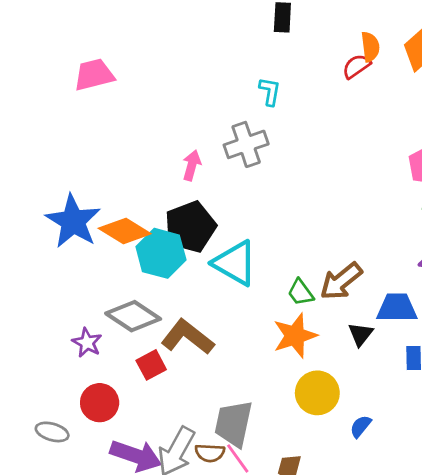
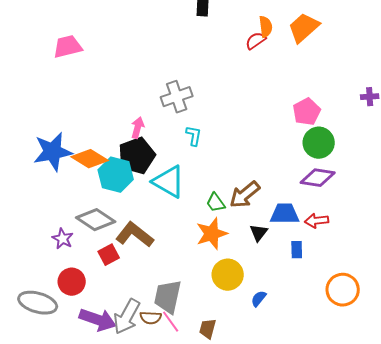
cyan L-shape: (270, 91) -> (194, 136), moved
pink arrow: (192, 165) -> (138, 128), moved
blue star: (73, 221) -> (53, 152), turned 30
gray ellipse: (52, 432) -> (38, 303), size x1.6

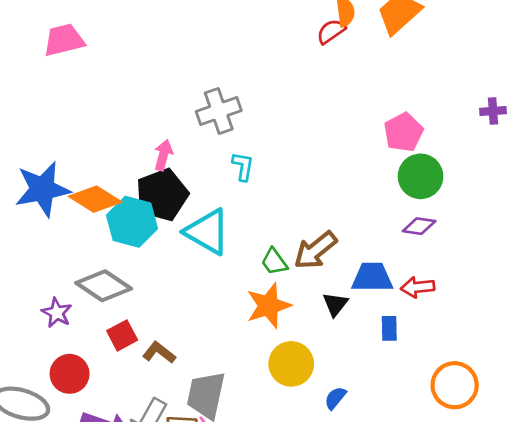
purple diamond: (318, 178) -> (419, 226), size x0.7
brown L-shape: (135, 235) -> (159, 353), moved, size x0.6

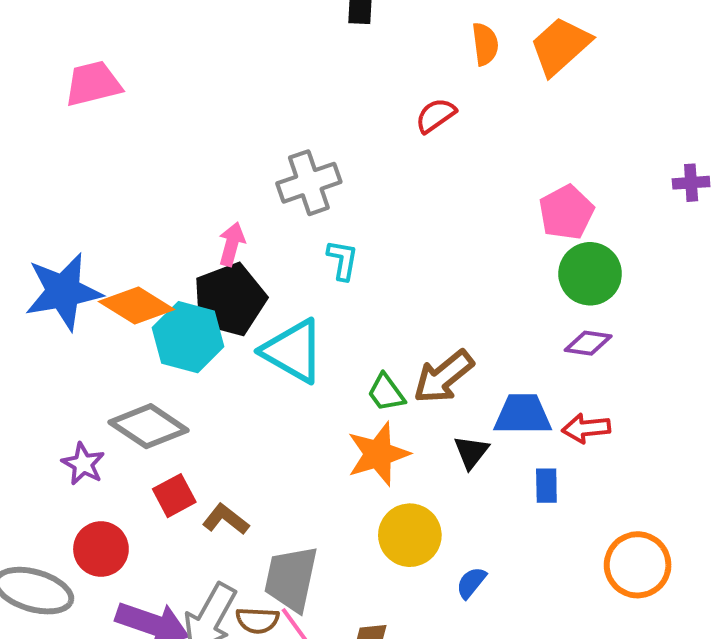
red semicircle: (331, 31) -> (436, 115), moved

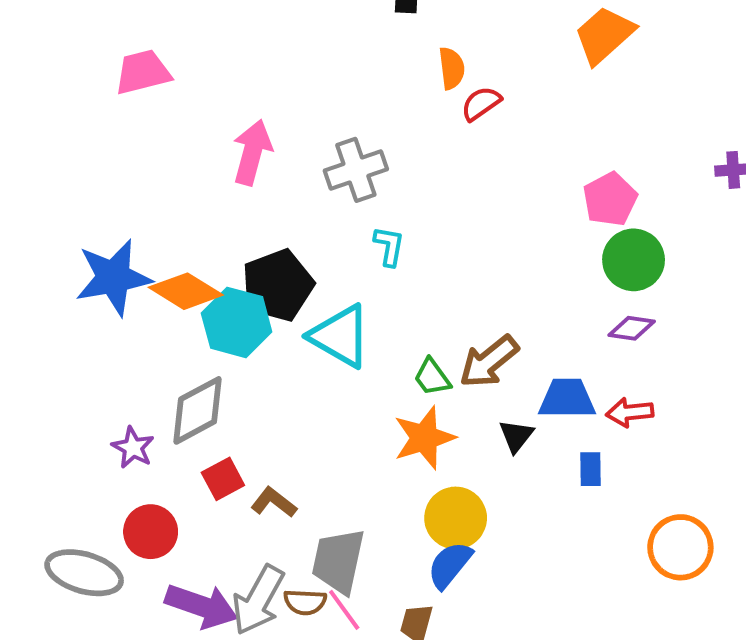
orange semicircle: (485, 44) -> (452, 68), moved
pink arrow: (232, 244) -> (252, 152), moved, size x1.5
gray diamond: (148, 426) -> (197, 410), turned -62
blue semicircle: (471, 583) -> (450, 565), moved, size x1.5

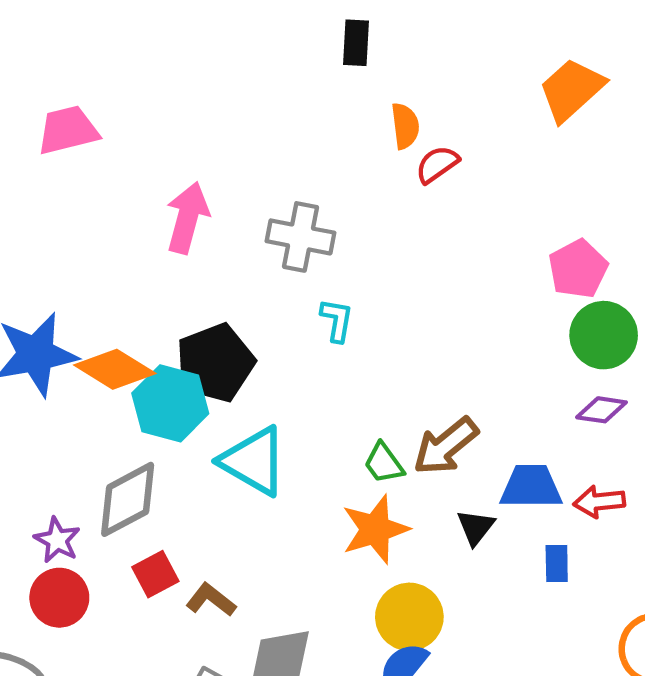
gray cross: (356, 170) -> (301, 237), turned 30
cyan triangle: (340, 336) -> (254, 461), moved
red circle: (151, 532) -> (59, 598), moved

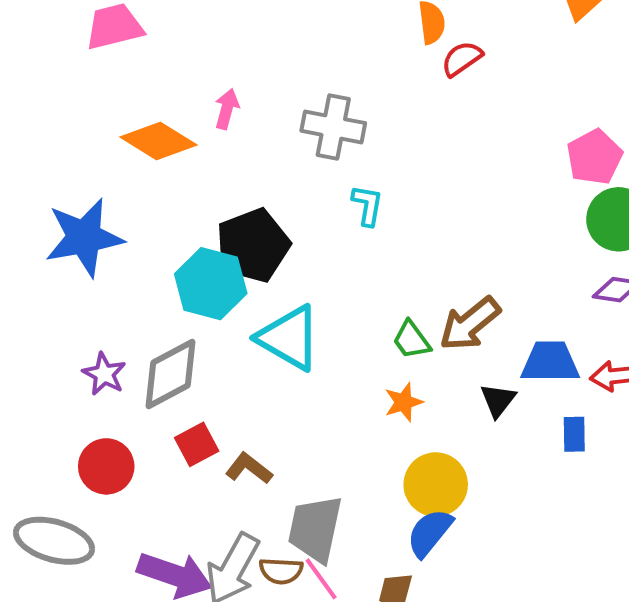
pink arrow: (187, 218) -> (227, 109), size x0.6
orange diamond: (115, 369) -> (158, 141), moved
orange star: (375, 529) -> (404, 402), size x0.6
purple star: (57, 540) -> (104, 374), moved

